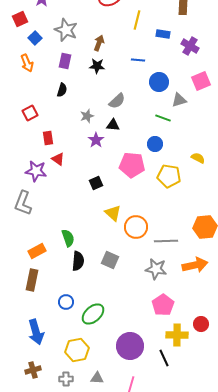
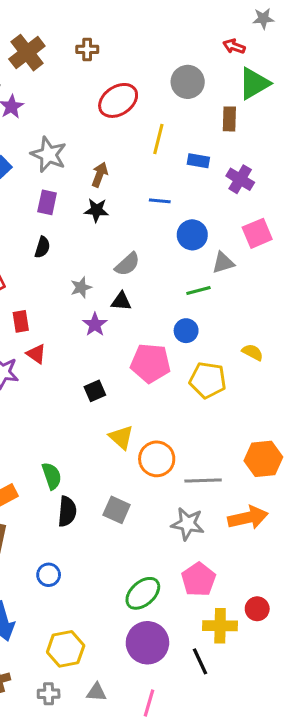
green line: (163, 118) -> (198, 290), turned -35
green ellipse: (93, 314) -> (143, 593), moved

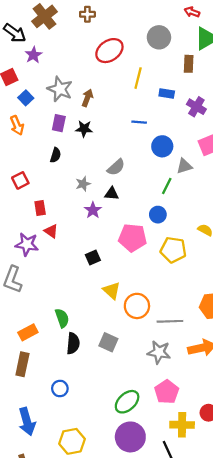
brown arrow: (100, 175) -> (87, 98), moved
black star: (96, 210) -> (84, 129), moved
green line: (198, 290) -> (167, 186), turned -49

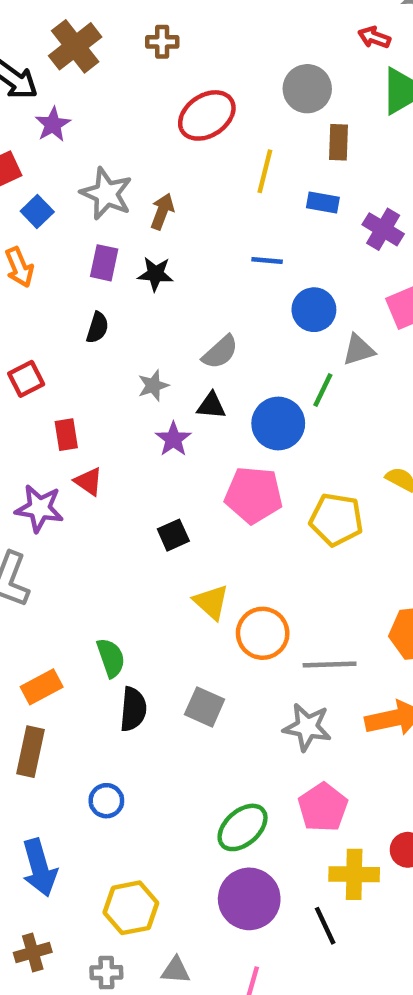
brown rectangle: (189, 64) -> (338, 142), moved
blue circle: (158, 215) -> (278, 423), moved, size x1.5

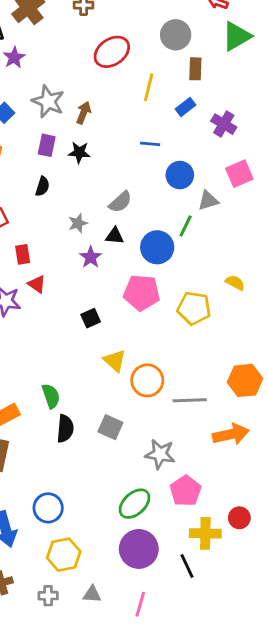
blue rectangle: (323, 203) -> (186, 107), turned -48
gray star: (307, 727) -> (160, 454), moved
blue circle: (106, 801) -> (48, 508), moved, size x1.4

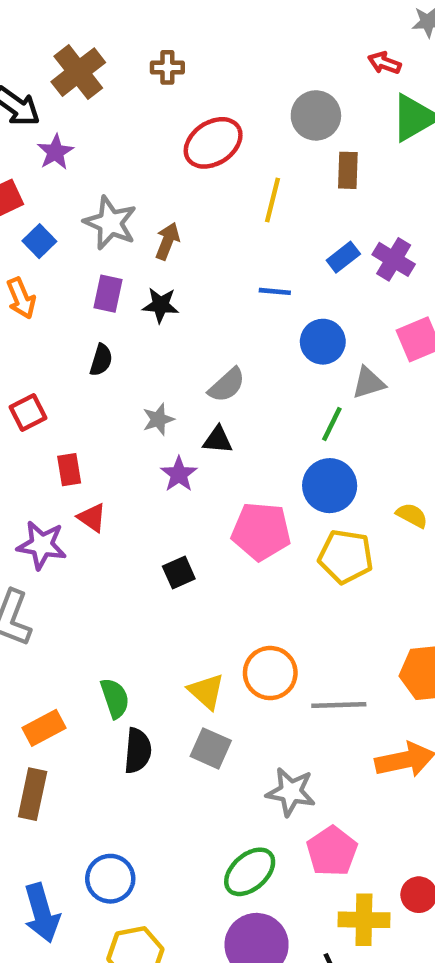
blue rectangle: (186, 107) -> (343, 257), moved
blue circle: (157, 247) -> (330, 486), moved
yellow triangle: (115, 361) -> (206, 691), moved

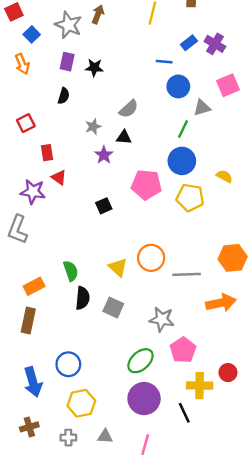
brown arrow: (167, 241) -> (98, 14), moved
blue line: (275, 291) -> (164, 62), moved
gray square: (211, 748) -> (113, 308), moved

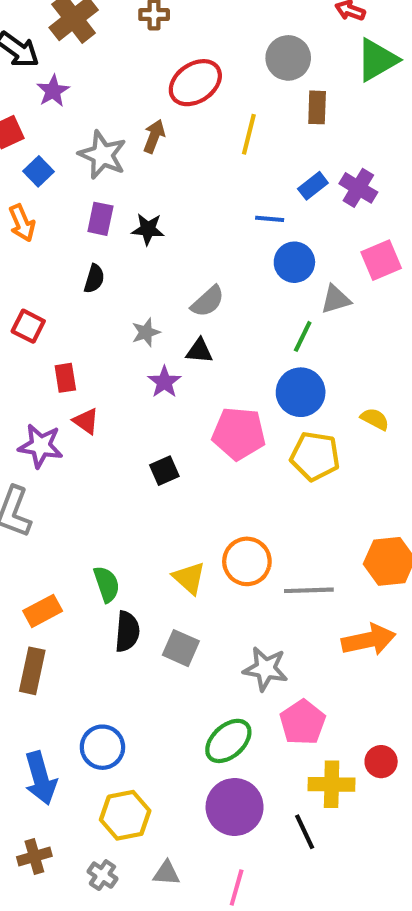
red square: (26, 123) -> (28, 326), turned -36
gray cross: (68, 438) -> (102, 875), turned 35

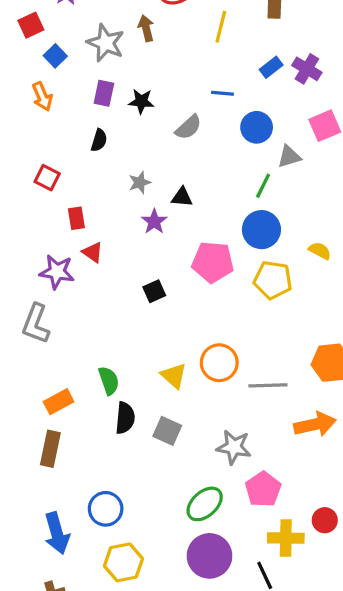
brown arrow: (154, 136) -> (146, 28), turned -35
blue line: (270, 219) -> (222, 93), moved
gray semicircle: (208, 301) -> (188, 127), moved

